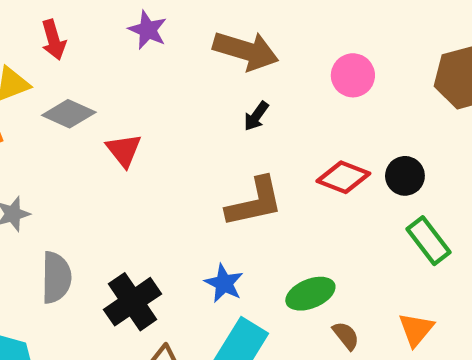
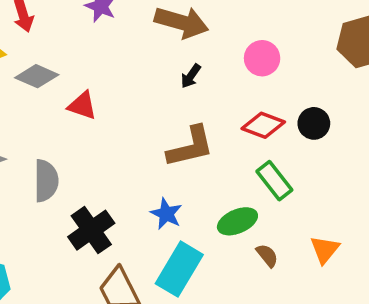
pink circle: (353, 75) -> (262, 58), moved
red triangle: (124, 150) -> (82, 106), turned -32
green rectangle: (429, 241) -> (274, 181), moved
gray semicircle: (56, 277) -> (46, 181), moved

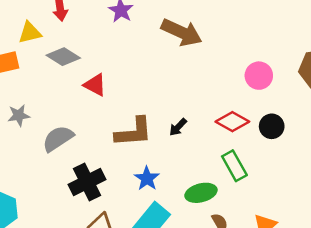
pink circle: (262, 58) -> (259, 76), moved
black arrow: (191, 76) -> (178, 127), moved
brown L-shape: (190, 147) -> (134, 132), moved
gray semicircle: (46, 181) -> (58, 138), turned -132

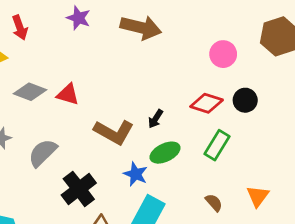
gray diamond: (63, 57) -> (30, 92), moved
brown L-shape: (134, 132) -> (114, 132), turned 45
green rectangle: (234, 166) -> (217, 145), turned 72
green ellipse: (201, 193) -> (165, 153), moved

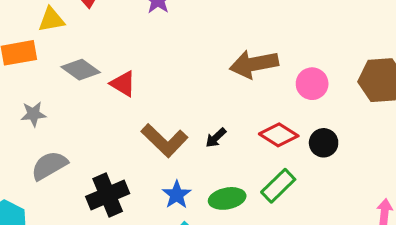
brown arrow: (141, 27) -> (254, 64), moved, turned 141
gray semicircle: (43, 153) -> (49, 166), moved
green ellipse: (165, 153) -> (227, 198), moved

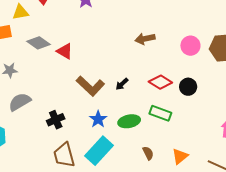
brown arrow: (254, 64) -> (145, 39), size x0.7
pink circle: (312, 84) -> (190, 46), moved
green rectangle: (278, 186) -> (160, 113), turned 65
black cross: (108, 195) -> (56, 120), size x0.7

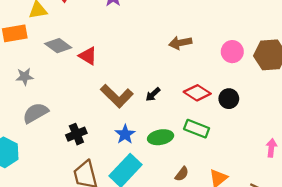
brown semicircle: (148, 153) -> (182, 174), turned 64

